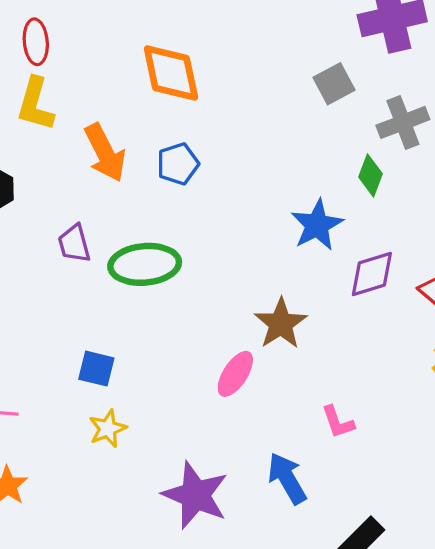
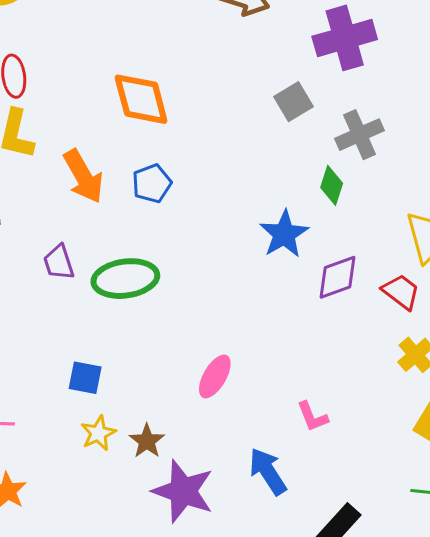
brown star: (281, 324) -> (147, 441), moved, size x0.7

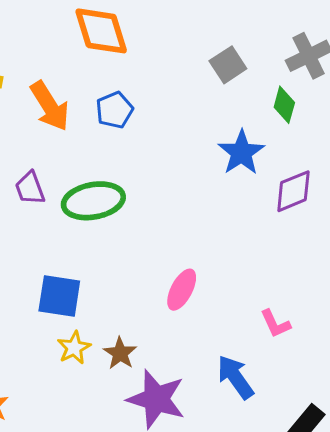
gray square: (294, 102) -> (228, 65), moved
blue square: (85, 378) -> (59, 296), size x1.4

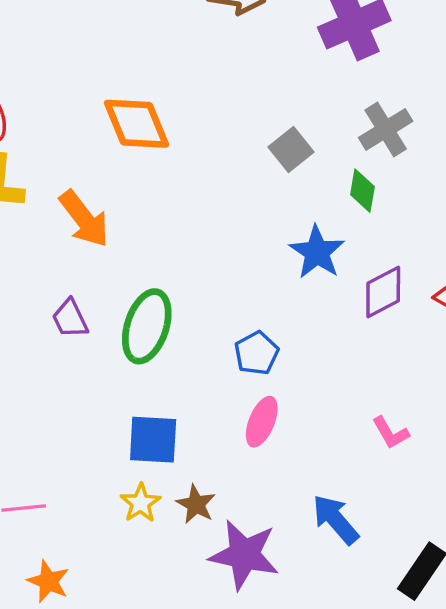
blue pentagon: (115, 110) -> (256, 353), moved
green ellipse: (93, 201) -> (147, 326), turned -56
blue square: (59, 296) -> (153, 440), moved
pink L-shape: (275, 324) -> (391, 433), moved

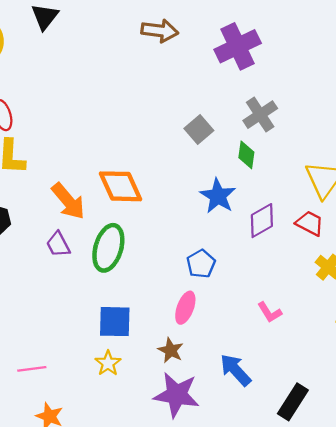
orange diamond: (137, 124) -> (121, 186), moved
orange arrow: (84, 219) -> (68, 201), moved
blue pentagon: (256, 353) -> (201, 264), moved
brown star: (196, 504) -> (171, 350), moved

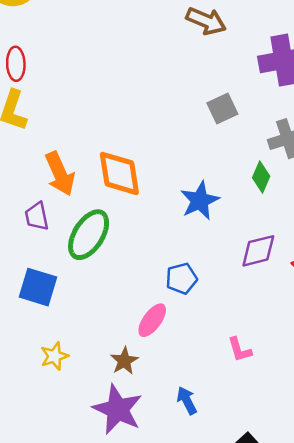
gray square: (199, 129) -> (222, 109), moved
blue star: (218, 196) -> (200, 201), moved
blue square: (115, 322) -> (38, 287), moved
blue arrow: (235, 370) -> (187, 400), size x0.7

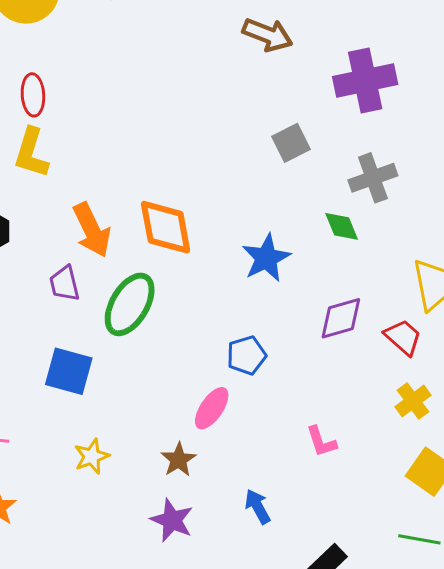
green diamond: (261, 177) -> (342, 226), turned -44
purple star: (118, 409) -> (172, 520), size x0.7

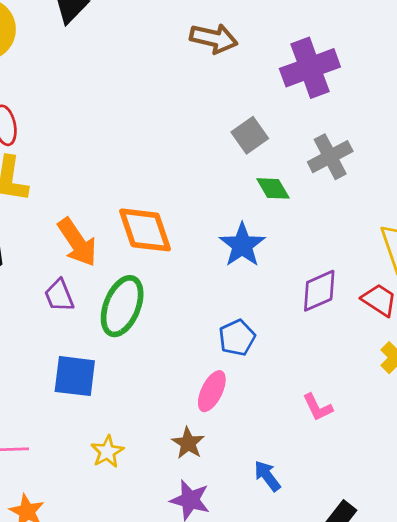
green diamond: (342, 226) -> (273, 188), moved

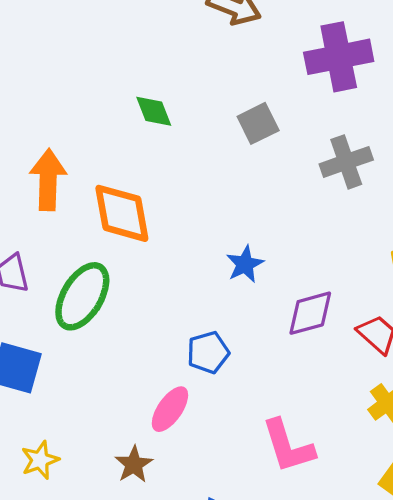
green diamond: (273, 188) -> (154, 111), moved
orange arrow: (77, 242) -> (48, 180), moved, turned -153
blue star: (242, 245) -> (245, 264), moved, size x0.7
pink L-shape: (318, 407) -> (288, 446), size x1.6

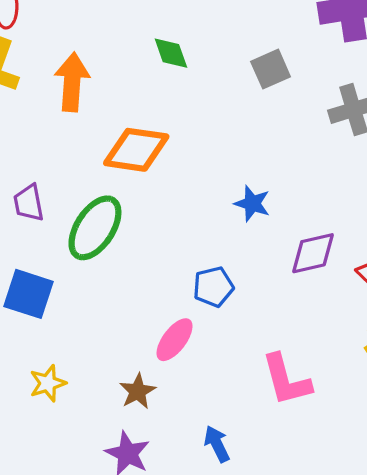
orange arrow: (48, 180) -> (72, 82), moved
orange diamond: (122, 213) -> (136, 150), turned -74
blue star: (245, 264) -> (252, 204), turned -30

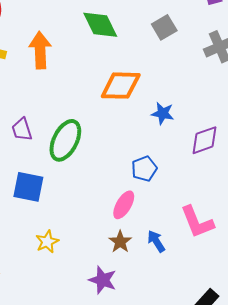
green diamond: (171, 53) -> (100, 25), size x1.5
orange diamond: (136, 150) -> (121, 86), moved
brown star: (137, 391) -> (120, 242), moved
blue arrow: (217, 444) -> (156, 241), moved

